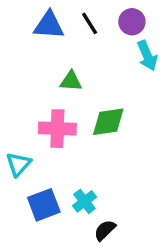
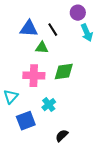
black line: (90, 23) -> (53, 30), moved
blue triangle: (49, 25) -> (29, 29), moved
cyan cross: (84, 201) -> (49, 105), moved

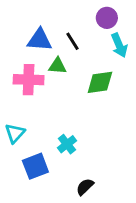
green diamond: (64, 72) -> (100, 82), moved
pink cross: (34, 76) -> (29, 80), moved

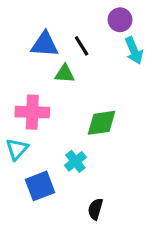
pink cross: (29, 80) -> (32, 112), moved
green diamond: (100, 82) -> (102, 123), moved
black semicircle: (85, 187) -> (95, 209), turned -30

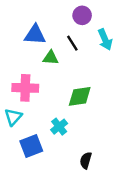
purple circle: (120, 20) -> (82, 15), moved
black line: (82, 46) -> (72, 43), moved
black semicircle: (95, 209) -> (86, 160), moved

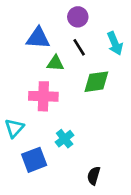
purple circle: (82, 15) -> (78, 17), moved
pink cross: (25, 88) -> (43, 96), moved
green diamond: (80, 96) -> (96, 82), moved

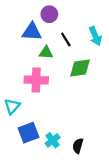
purple circle: (78, 17) -> (49, 14), moved
cyan cross: (65, 139) -> (53, 140), moved

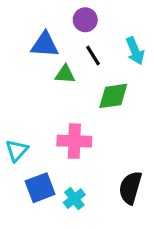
purple circle: (49, 14) -> (85, 20), moved
pink cross: (36, 80) -> (74, 141), moved
black semicircle: (78, 146) -> (130, 188), moved, size x1.5

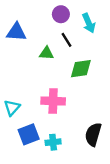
blue triangle: (45, 45) -> (16, 32), moved
cyan arrow: (135, 51) -> (89, 23), moved
cyan cross: (74, 199) -> (53, 142), turned 32

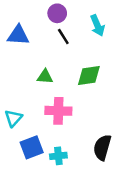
purple circle: (61, 14) -> (57, 13), moved
black line: (66, 40) -> (63, 36), moved
green triangle: (46, 53) -> (45, 77), moved

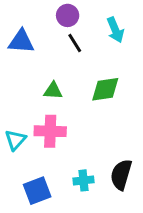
pink cross: (58, 111) -> (50, 131), moved
blue square: (32, 147) -> (37, 191), moved
cyan cross: (58, 156) -> (83, 180), moved

